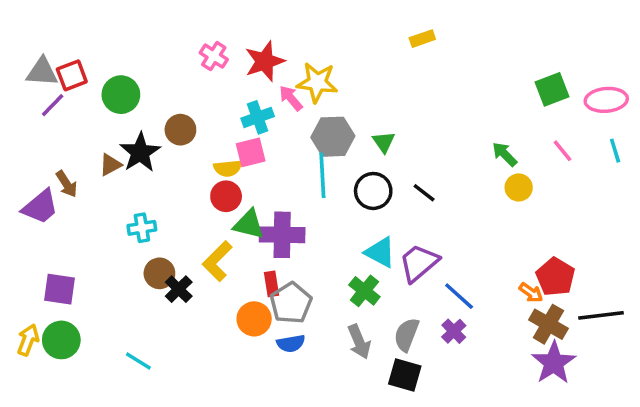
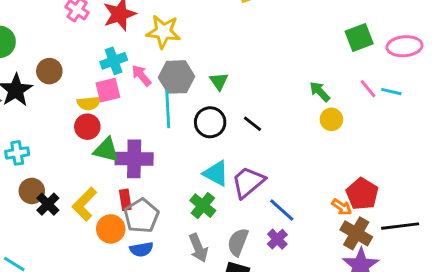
pink arrow: (291, 98) -> (141, 75), moved
cyan line: (615, 151) -> (391, 92), moved, turned -60
yellow L-shape: (217, 261) -> (84, 204), moved

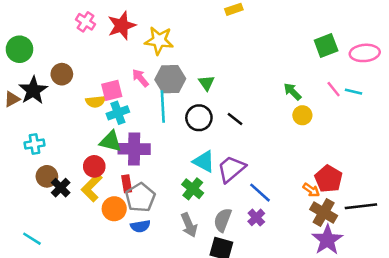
cyan cross: (114, 61) -> (118, 113), moved
red circle: (87, 127) -> (94, 166), moved

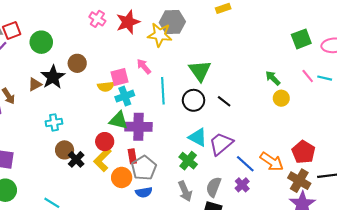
gray hexagon: (170, 79) -> (172, 22), moved
green triangle: (206, 83) -> (200, 71), size x1.6
orange arrow: (311, 190) -> (272, 162), moved, size x1.6

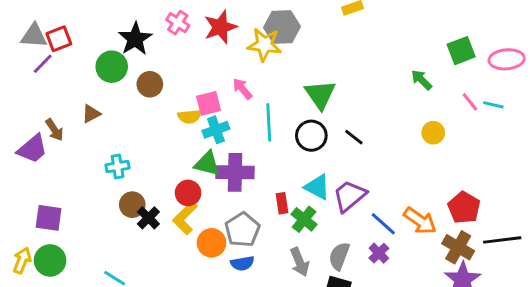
green circle: (41, 42) -> (112, 67), moved
black star: (53, 77) -> (135, 39), moved
green arrow: (273, 78) -> (421, 80), moved
red rectangle: (132, 156) -> (282, 203), moved

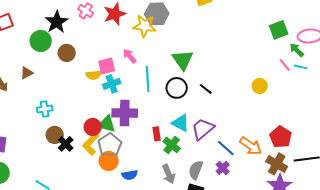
green arrow: (421, 80) -> (297, 50), moved
green triangle: (207, 164) -> (107, 124), moved
gray pentagon: (242, 230) -> (110, 145), moved

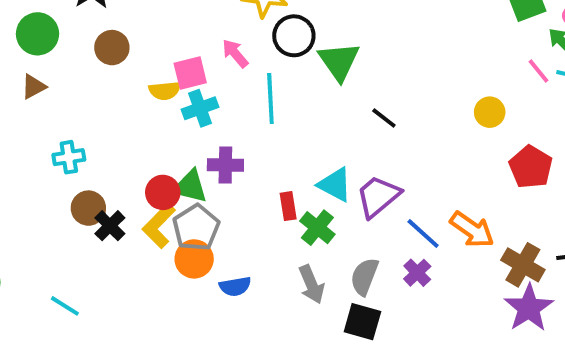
green circle: (41, 41) -> (37, 34), moved
black circle: (177, 88) -> (294, 36), moved
purple cross: (125, 113) -> (225, 165), size x0.7
red pentagon: (281, 137) -> (531, 167), moved

